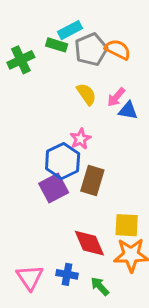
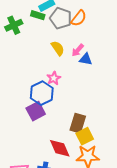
gray pentagon: (91, 49) -> (61, 18), turned -30
orange semicircle: (118, 49) -> (79, 18), turned 102
brown rectangle: (92, 181) -> (78, 123), moved
yellow square: (127, 225) -> (85, 136), turned -30

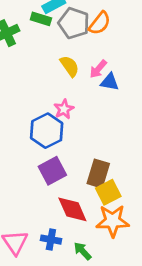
purple square: (36, 111) -> (52, 171), moved

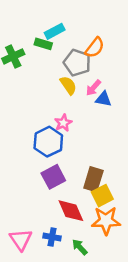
gray pentagon: (74, 23) -> (77, 63), moved

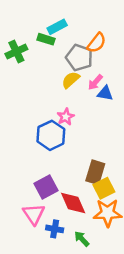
yellow semicircle: (68, 85) -> (71, 80), turned -96
purple square: (53, 177) -> (46, 187), moved
pink triangle: (21, 240) -> (34, 214), moved

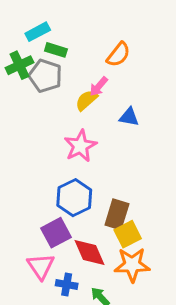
cyan rectangle: (57, 27) -> (38, 32), moved
gray pentagon: (79, 58) -> (45, 76), moved
pink arrow: (95, 82) -> (99, 86), moved
pink star: (66, 117) -> (80, 146), size x1.5
blue hexagon: (51, 135) -> (74, 198), moved

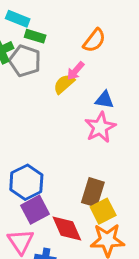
cyan rectangle: (38, 32) -> (18, 19), turned 50
pink star: (80, 146) -> (100, 127), moved
blue hexagon: (74, 198) -> (26, 182), moved

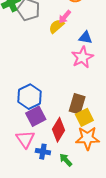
red diamond: (67, 229) -> (58, 130), turned 55

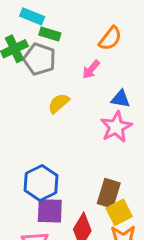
yellow semicircle: (56, 26) -> (59, 103), moved
purple square: (36, 116) -> (50, 211), turned 30

